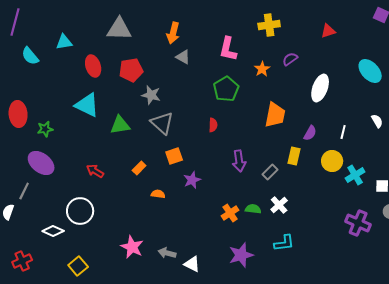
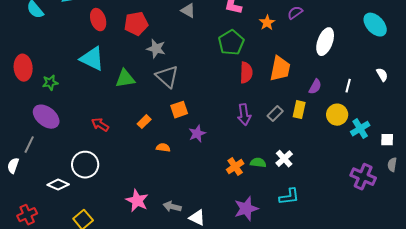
red semicircle: (213, 125) -> (246, 73), moved, size x1.5
gray rectangle: (270, 172) -> (275, 114), moved

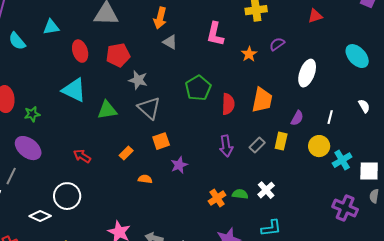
green pentagon: (231, 43) -> (198, 88), moved
white square: (387, 140) -> (369, 171), size x1.5

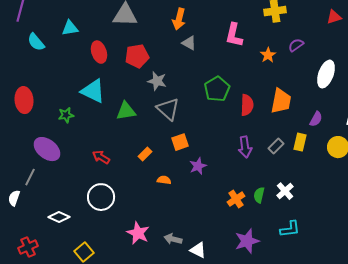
green star: (32, 114) -> (66, 115), moved
green semicircle: (240, 194) -> (259, 195), turned -84
white circle: (67, 196) -> (101, 197), moved

